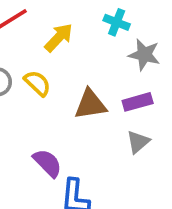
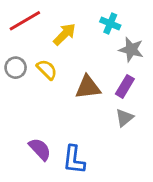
purple rectangle: (138, 102) -> (125, 86), turned -45
purple semicircle: (47, 163) -> (40, 149), moved

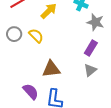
brown triangle: (88, 87) -> (51, 69), moved

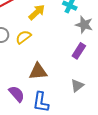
yellow semicircle: (36, 36) -> (23, 37), turned -84
gray triangle: (90, 70) -> (77, 85), moved

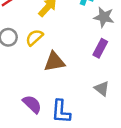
brown triangle: (38, 71) -> (54, 62), moved
gray triangle: (77, 85) -> (102, 89), turned -40

